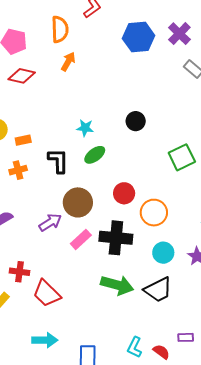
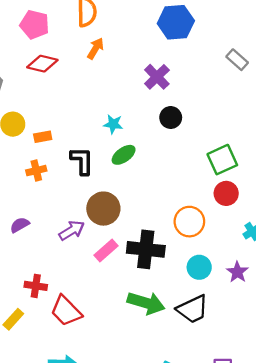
purple cross: (179, 34) -> (157, 77), moved
red circle: (124, 193) -> (226, 193), moved

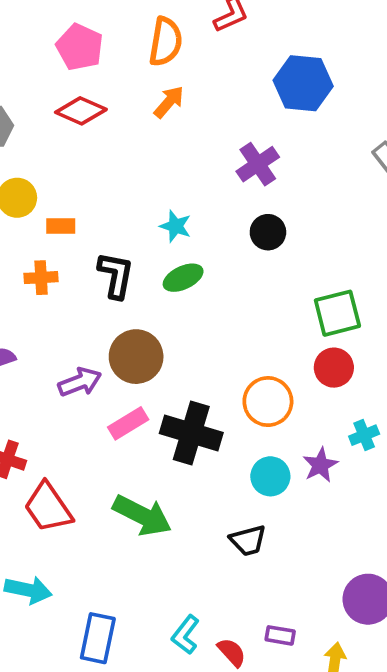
purple star: (237, 272) -> (320, 465), moved
green arrow: (146, 303) -> (142, 515), moved
black trapezoid: (193, 309) -> (248, 540), size x0.7

